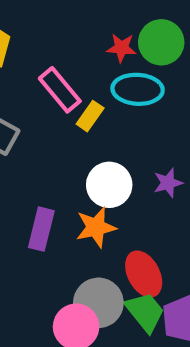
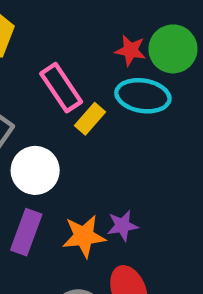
purple star: (168, 183) -> (122, 226), moved
white circle: (109, 185) -> (35, 170), moved

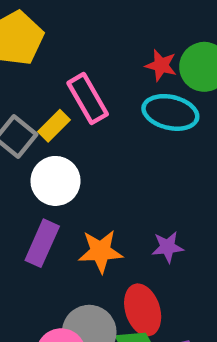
yellow rectangle: (90, 119) -> (54, 126), moved
purple star: (122, 226) -> (167, 247), moved

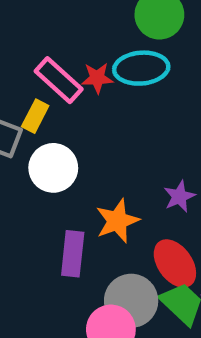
red star: (161, 65) -> (97, 78), moved
purple rectangle: (42, 243) -> (73, 254), moved

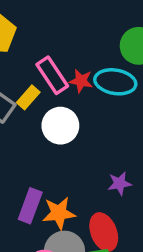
white circle: (53, 168) -> (60, 126), moved
orange star: (117, 221) -> (59, 213), moved

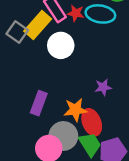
yellow rectangle: (28, 97) -> (38, 25), size x1.6
orange star: (59, 213) -> (75, 110), moved

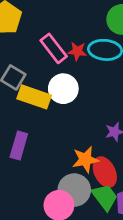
yellow rectangle: (38, 25) -> (34, 97), moved, turned 72
purple rectangle: (39, 103) -> (19, 146), moved

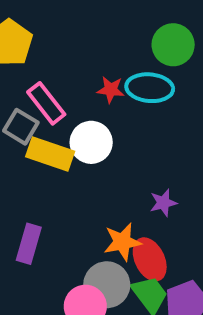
pink rectangle: (54, 48) -> (46, 103), moved
purple rectangle: (19, 146) -> (29, 244), moved

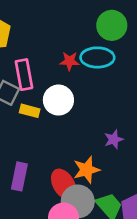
pink rectangle: (46, 103) -> (24, 75), turned 32
yellow rectangle: (50, 154) -> (30, 111), size x0.6
red ellipse: (150, 259) -> (64, 184), moved

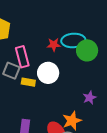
green circle: (112, 25) -> (87, 50), moved

